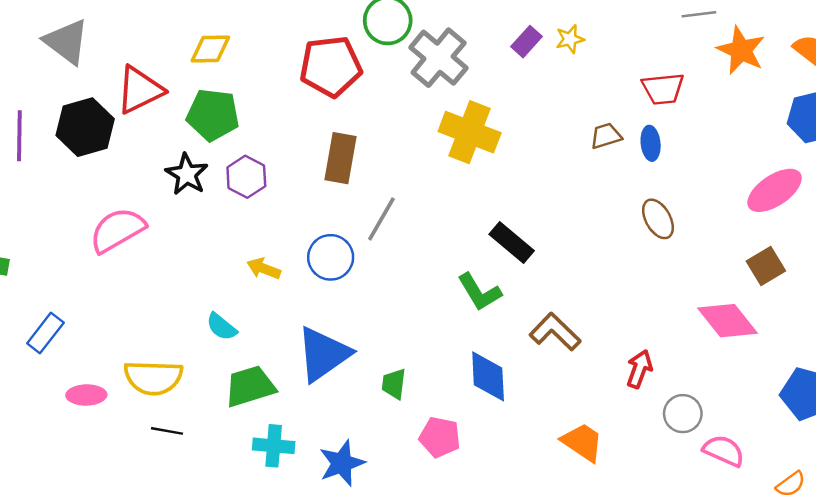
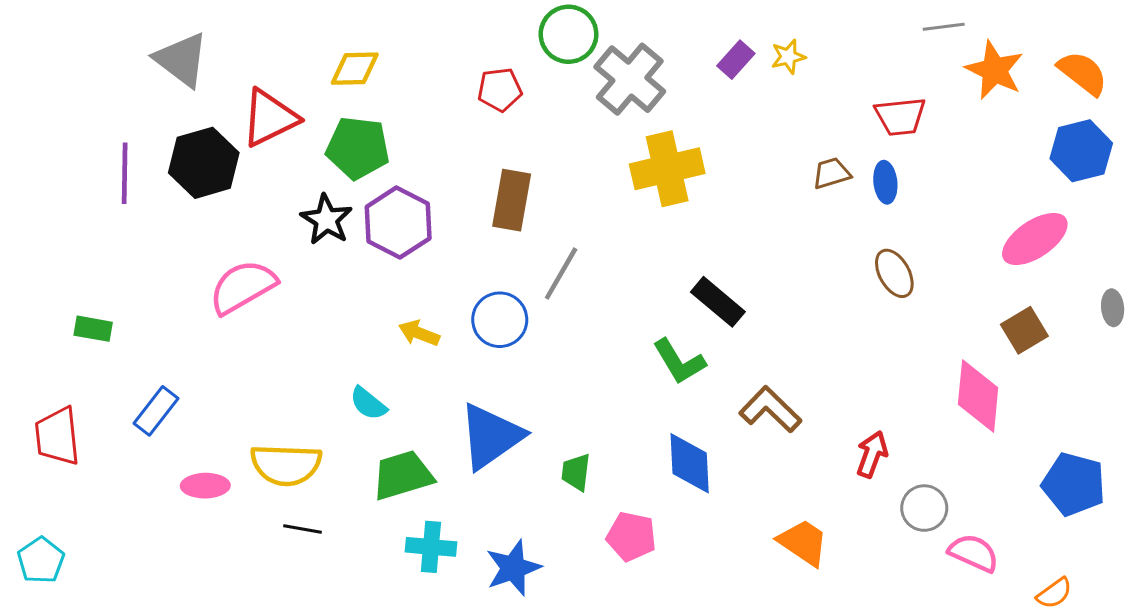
red pentagon: (331, 66) -> (500, 90), size x0.6
yellow cross: (470, 132) -> (667, 169), turned -34
purple hexagon: (246, 177) -> (398, 223), size x1.4
pink diamond: (727, 321) -> (978, 396), turned 44

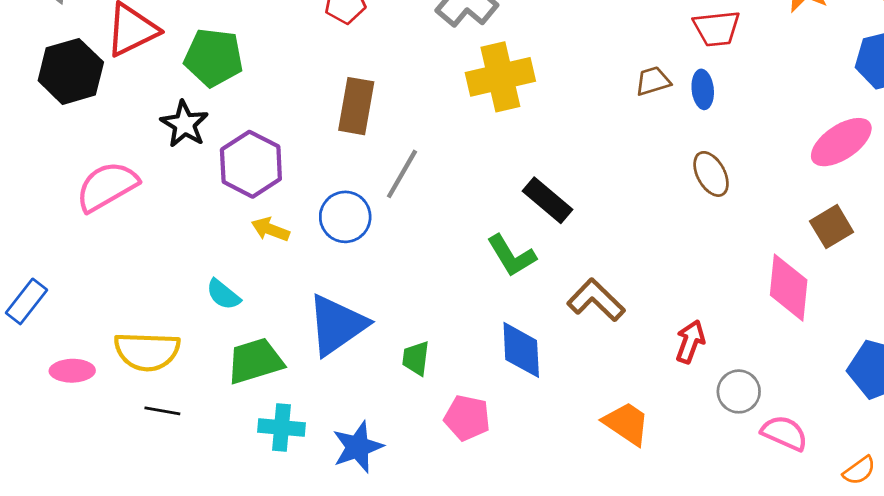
purple hexagon: (398, 223) -> (251, 164), moved

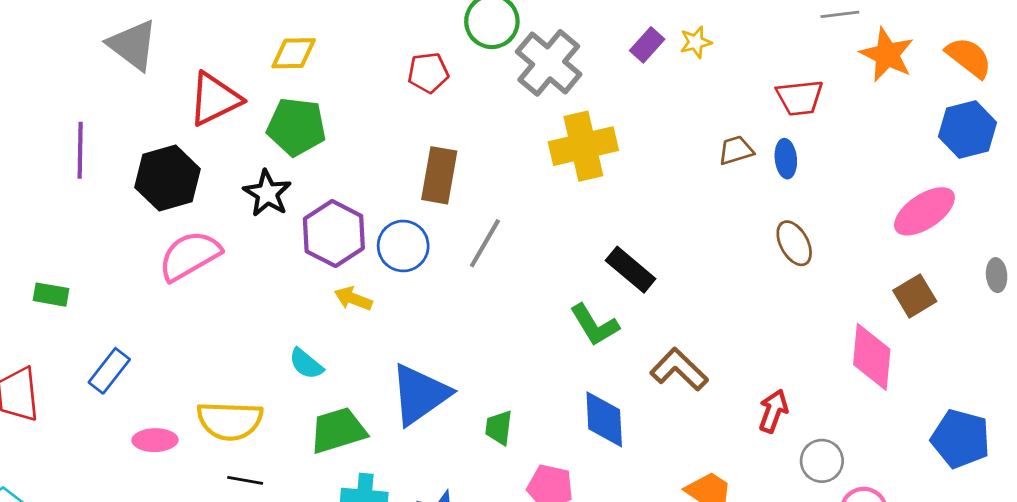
black hexagon: (71, 71) -> (167, 178), moved
blue circle: (345, 217) -> (403, 246), moved

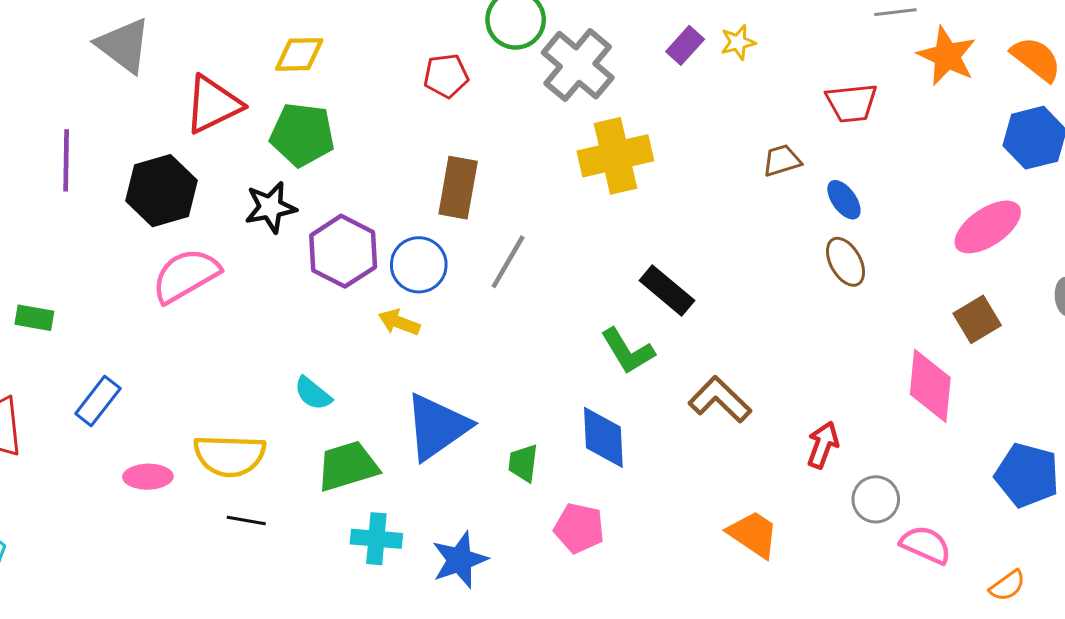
blue ellipse: (786, 159) -> (844, 200), moved, turned -30
black star: (267, 193) -> (270, 207), turned 30
yellow arrow: (353, 299) -> (399, 322), moved
blue diamond: (604, 419) -> (603, 437), moved

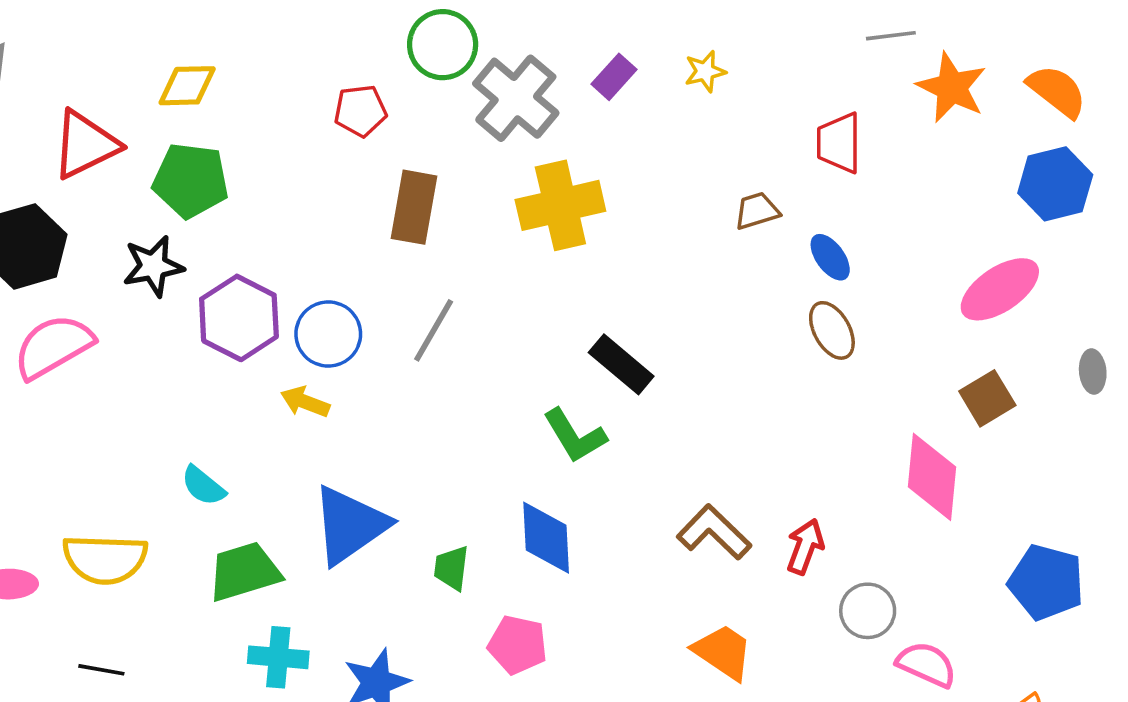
purple rectangle: (685, 45) -> (614, 77), moved
red trapezoid: (852, 103) -> (839, 143), turned 96
brown rectangle: (458, 188) -> (414, 207), moved
brown L-shape: (720, 399) -> (714, 532), moved
black line: (246, 521) -> (101, 670), moved

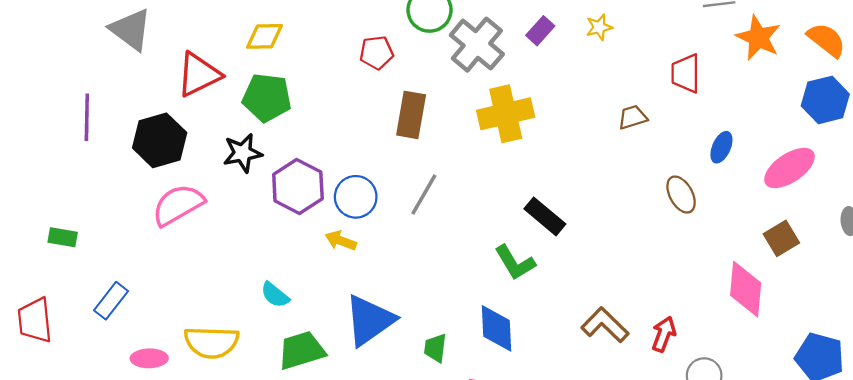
blue ellipse: (830, 257) -> (721, 147), moved, turned 60

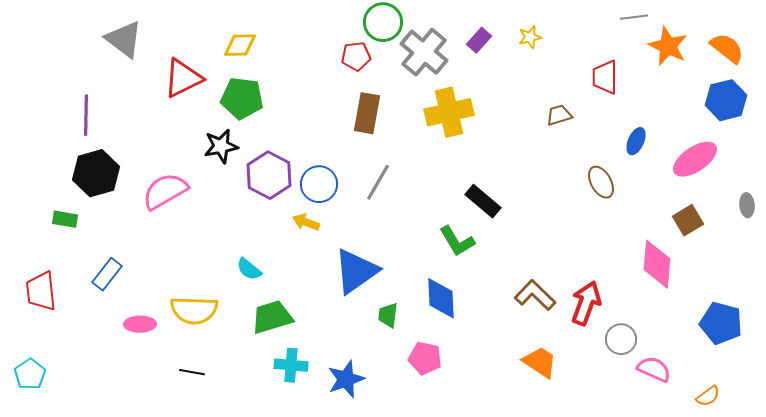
red pentagon: (376, 53) -> (356, 56), moved
black hexagon: (160, 140) -> (96, 173), moved
blue triangle: (370, 320) -> (356, 271), moved
red arrow: (664, 334) -> (586, 303), size x1.4

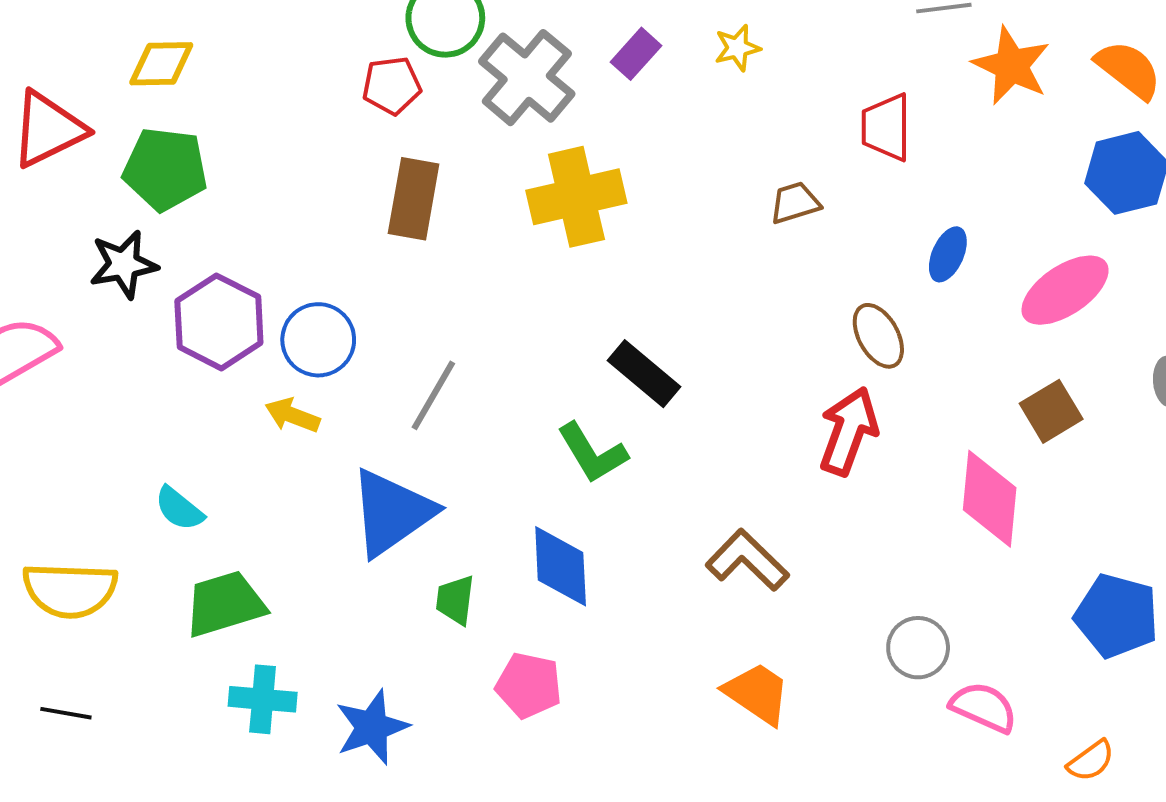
gray line: (378, 182) -> (433, 395), moved
red arrow: (586, 303) -> (849, 431), moved

